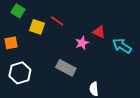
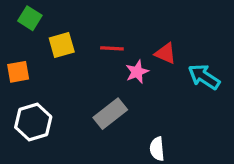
red line: (57, 21) -> (112, 48), moved, turned -32
yellow square: (37, 27) -> (62, 45), turned -35
gray rectangle: (66, 68) -> (110, 114), turned -66

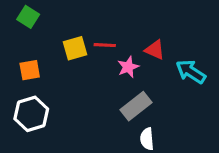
yellow square: (62, 45) -> (75, 48), moved
orange square: (18, 72) -> (30, 70), moved
gray rectangle: (110, 114) -> (136, 106), moved

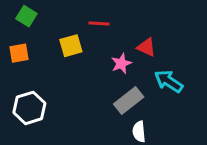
red line: (105, 45) -> (99, 23), moved
orange square: (30, 70) -> (19, 53), moved
cyan arrow: (191, 72) -> (169, 81), moved

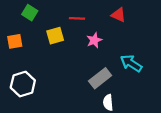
green square: (26, 16) -> (30, 13), moved
red triangle: (146, 47) -> (118, 15), moved
pink star: (121, 63) -> (94, 40), moved

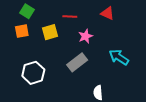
orange square: (15, 41) -> (22, 31), moved
gray rectangle: (100, 78) -> (77, 62), moved
white hexagon: (23, 84) -> (33, 73), moved

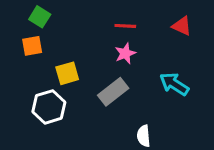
red triangle: (107, 13) -> (182, 26), moved
red line: (70, 16) -> (125, 26), moved
yellow square: (50, 32) -> (67, 73), moved

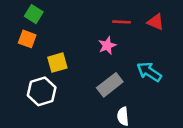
red line: (125, 26) -> (122, 22), moved
orange square: (32, 46) -> (27, 39), turned 30
gray rectangle: (113, 92) -> (110, 85), moved

